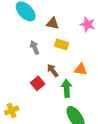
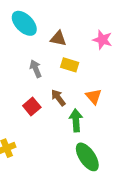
orange triangle: (81, 69) -> (94, 96), turned 40
red square: (38, 83) -> (32, 106), moved

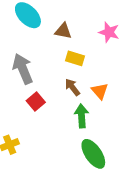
gray arrow: (36, 69) -> (23, 69), moved, size x1.6
brown arrow: (58, 98) -> (72, 87), moved

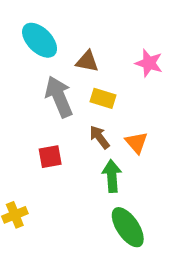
gray arrow: (23, 69) -> (59, 97), moved
red square: (36, 102) -> (50, 157), turned 30

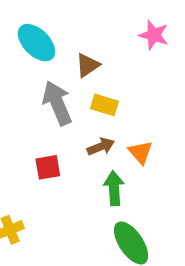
brown triangle: (87, 61) -> (88, 65), turned -45
pink star: (149, 63) -> (154, 35), moved
brown arrow: (100, 137) -> (101, 147), turned 105

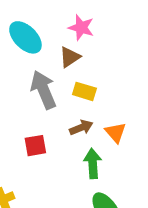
pink star: (154, 35) -> (81, 28), moved

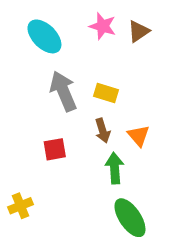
brown triangle: (70, 57) -> (139, 31), moved
brown arrow: (81, 127) -> (103, 131), turned 95

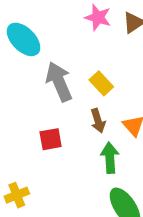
cyan ellipse: (44, 36) -> (24, 39), moved
yellow rectangle: (106, 93) -> (101, 83), turned 30

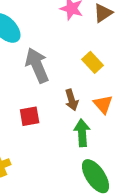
yellow rectangle: (101, 83) -> (92, 62), moved

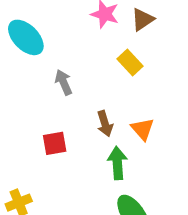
yellow rectangle: (92, 62) -> (130, 63), moved
gray arrow: (37, 65) -> (64, 82), size x0.6

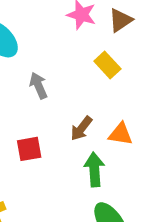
brown arrow: (105, 124) -> (81, 128), turned 55
orange triangle: (143, 129) -> (121, 134), turned -40

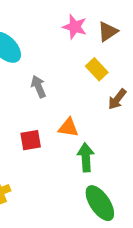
brown arrow: (81, 128) -> (117, 99), moved
orange triangle: (121, 134) -> (68, 128), moved

